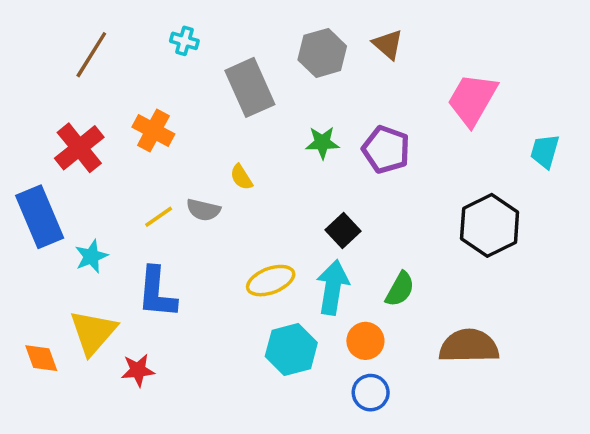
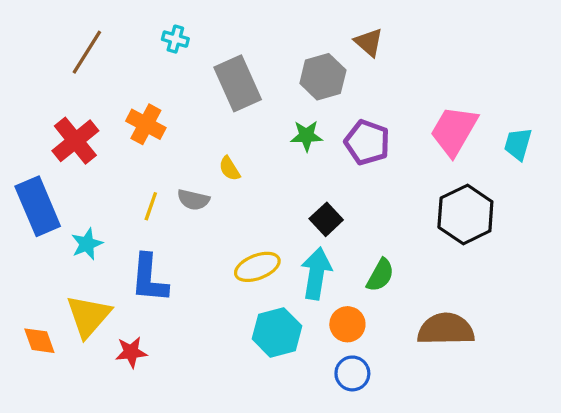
gray hexagon: (322, 53) -> (323, 77), moved
pink trapezoid: (472, 100) -> (454, 131), moved
yellow line: (159, 217) -> (151, 206), turned -36

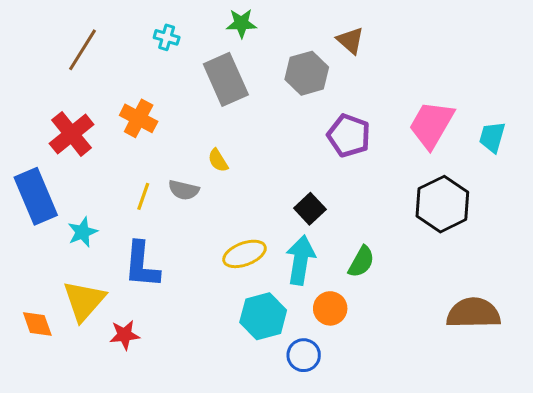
green star: (306, 136) -> (241, 23), moved
brown semicircle: (446, 329) -> (473, 313), moved
blue circle: (352, 373) -> (304, 355), moved

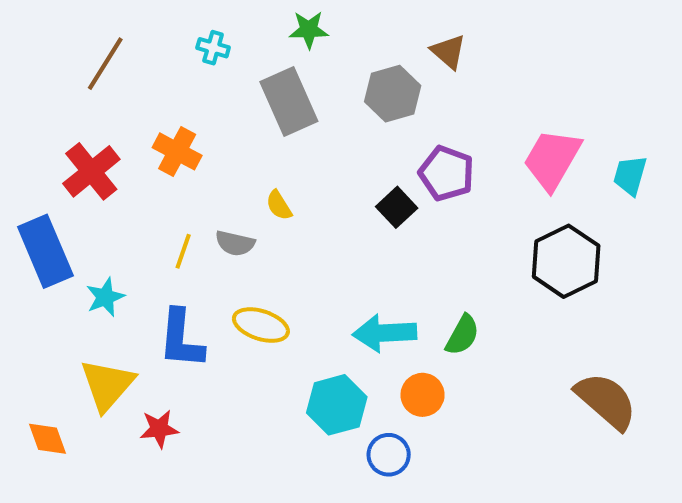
black square: (310, 209) -> (397, 207), moved
yellow ellipse: (244, 254) -> (261, 325), moved, turned 39
cyan arrow: (301, 260) -> (385, 333), turned -102
brown semicircle: (473, 313) -> (606, 401), turned 42
orange diamond: (37, 324) -> (47, 439), moved

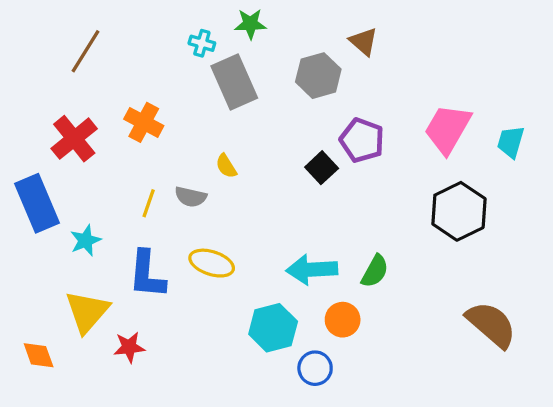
cyan cross: (213, 48) -> (202, 43), moved

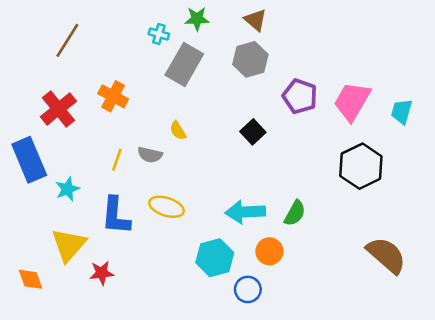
brown triangle: (364, 42) -> (255, 20), moved
gray rectangle: (234, 82) -> (184, 64), turned 54
purple pentagon: (362, 140) -> (300, 96), moved

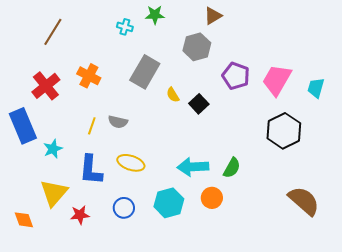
brown triangle: (255, 20) -> (213, 16), moved, turned 48
gray rectangle: (184, 64) -> (145, 72), moved
yellow semicircle: (178, 131) -> (173, 95), moved
blue circle: (248, 289) -> (124, 208), moved

